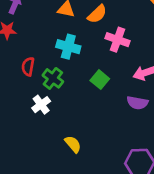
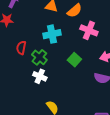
cyan cross: (68, 47) -> (52, 34), turned -30
white cross: (41, 105) -> (40, 76), moved, turned -32

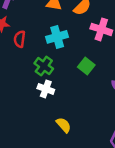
red semicircle: (21, 48) -> (20, 39), moved

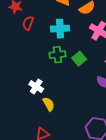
green cross: (44, 66) -> (57, 55), moved, turned 35
white cross: (46, 89) -> (36, 87), moved

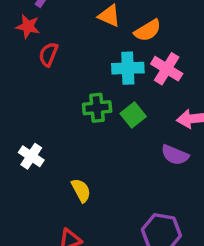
cyan cross: (60, 29) -> (128, 68), moved
white cross: (36, 87) -> (31, 156), moved

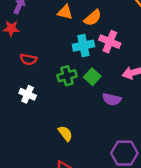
red semicircle: (48, 54) -> (28, 59), moved, turned -91
purple semicircle: (175, 155) -> (112, 99), moved
white cross: (31, 156) -> (28, 94), moved

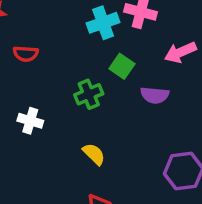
green cross: (67, 76) -> (89, 94), moved
white cross: (28, 94) -> (30, 121), moved

